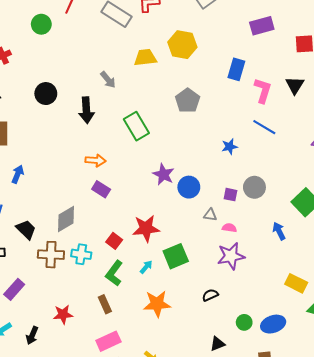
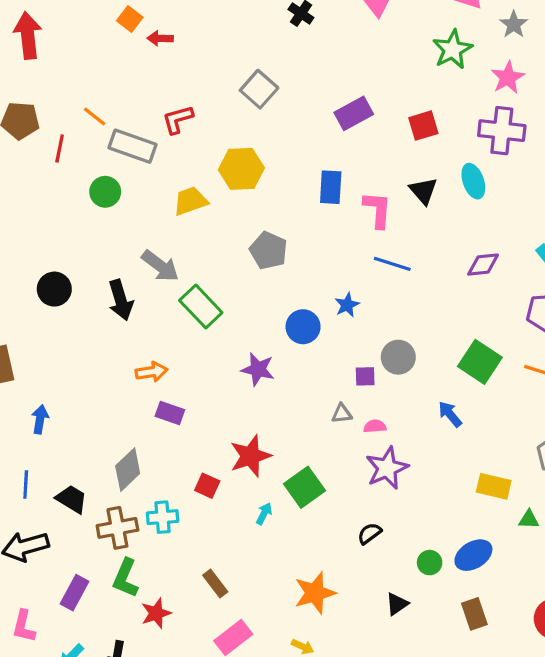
green circle: (41, 24) -> (105, 192), moved
gray arrow: (108, 80) -> (160, 266), moved, size x1.4
blue circle: (189, 187) -> (303, 327), moved
green L-shape: (114, 273) -> (126, 578), moved
orange star: (157, 304) -> (315, 593), moved

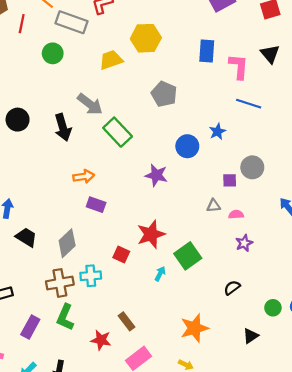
purple star: (387, 468) -> (244, 243), size x0.6
black trapezoid: (72, 499) -> (26, 237), moved
red star: (156, 613) -> (101, 340), moved, turned 30

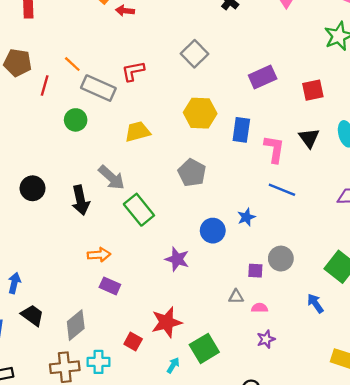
yellow hexagon: (146, 38) -> (200, 113), moved

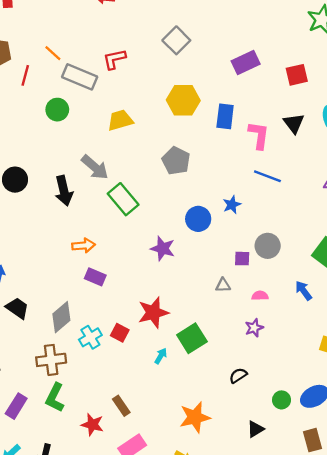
pink semicircle: (260, 308) -> (260, 296), moved
cyan cross: (98, 362) -> (90, 337), moved, turned -30

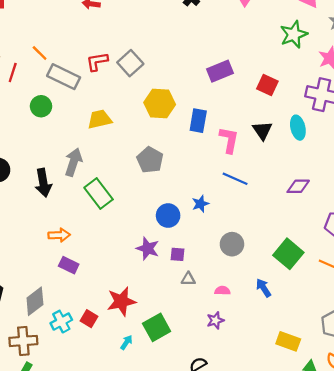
gray square: (176, 40) -> (130, 63), moved
red square: (297, 75) -> (267, 85), turned 35
gray arrow: (95, 167) -> (73, 162), turned -116
purple star: (163, 249) -> (148, 249), moved
purple square: (242, 259) -> (177, 254), moved

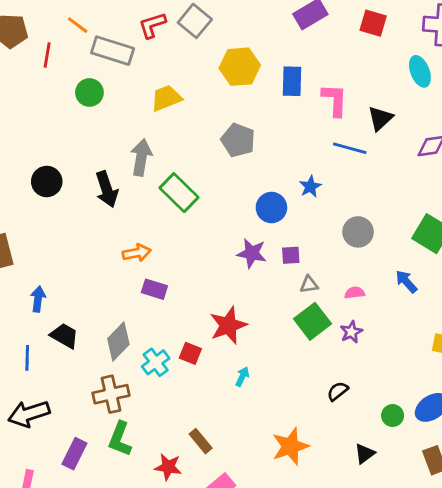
black triangle: (262, 130) -> (380, 118), moved, turned 30
green square: (157, 327) -> (312, 321), moved

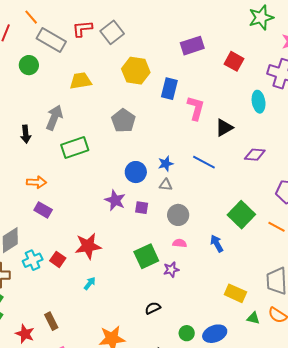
blue line: (350, 148) -> (204, 162), moved
black arrow: (107, 189) -> (26, 134), size x0.7
green rectangle: (179, 193) -> (75, 147), turned -76
gray circle: (358, 232) -> (178, 215), moved
gray triangle: (309, 284) -> (166, 185), moved

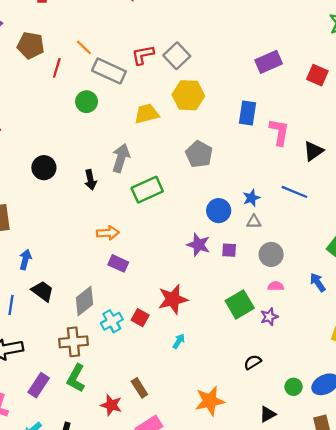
yellow hexagon: (136, 71) -> (188, 95), moved

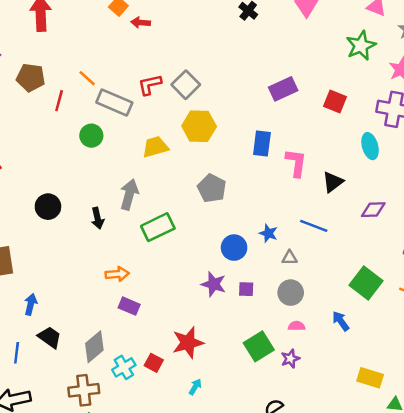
blue star: (251, 198) -> (268, 233), turned -30
gray triangle: (254, 222) -> (290, 258), moved

